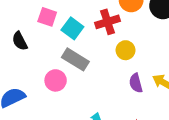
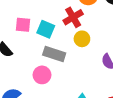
yellow circle: (126, 50) -> (82, 39), moved

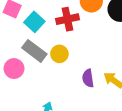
yellow circle: (82, 39) -> (59, 54), moved

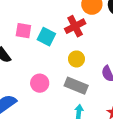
gray rectangle: (34, 51) -> (76, 86), moved

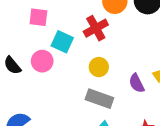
pink square: (23, 31) -> (38, 17), moved
pink circle: (40, 83) -> (42, 61), moved

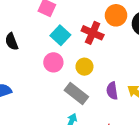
red cross: (96, 28) -> (93, 33), turned 35
pink circle: (42, 61) -> (53, 62), moved

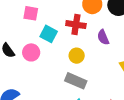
pink circle: (53, 62) -> (31, 52), moved
purple semicircle: (112, 91) -> (103, 37), moved

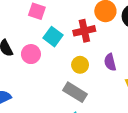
red cross: (76, 25) -> (84, 31), turned -30
purple semicircle: (103, 37) -> (110, 62), moved

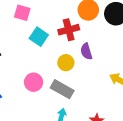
pink circle: (31, 54) -> (34, 82), moved
purple semicircle: (110, 62) -> (86, 51), moved

